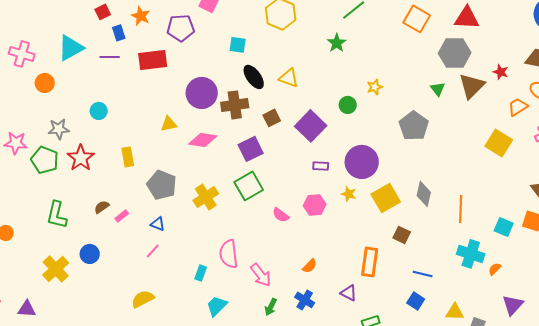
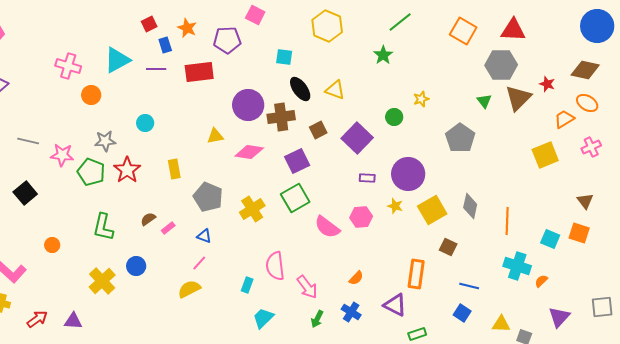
yellow square: (499, 143) -> (545, 155), turned 36
pink semicircle: (281, 215) -> (327, 227), size x1.5
purple triangle: (349, 293) -> (395, 305), size x1.4
yellow semicircle: (143, 299) -> (189, 289), moved

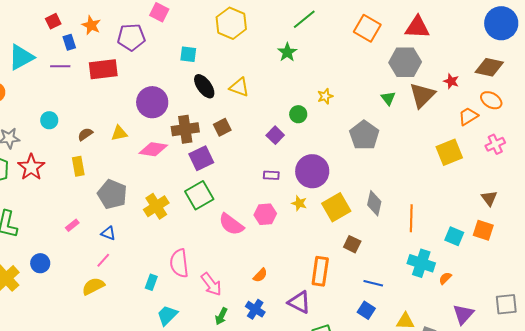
brown cross: (281, 117) -> (185, 129), moved
purple square: (357, 138) -> (275, 135), moved, size x0.6
brown semicircle: (148, 219) -> (85, 134), moved

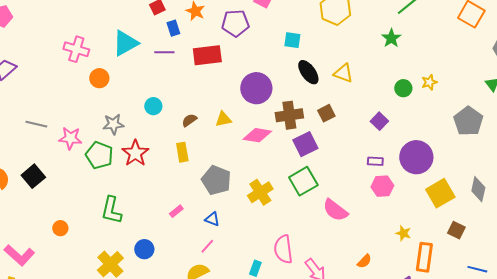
green circle: (298, 114) -> (403, 88), moved
yellow star: (299, 203) -> (403, 233), moved
pink hexagon: (265, 214) -> (382, 186), moved

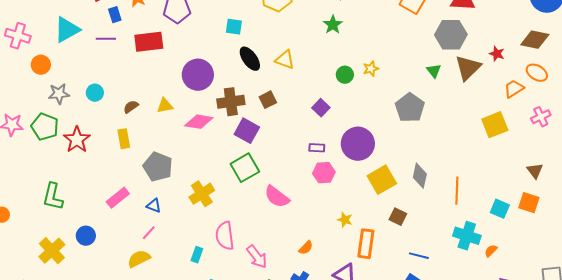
gray star: (113, 124) -> (59, 94), moved
purple square: (305, 144) -> (247, 131), turned -35
green pentagon: (99, 155) -> (45, 127), moved
yellow cross: (260, 192) -> (202, 194), moved
pink rectangle: (176, 211) -> (118, 198), size x1.6

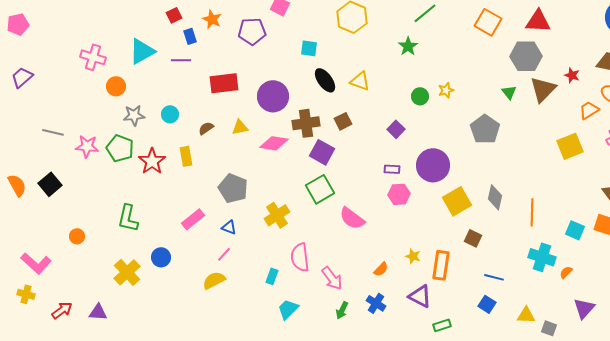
red rectangle: (149, 42) -> (224, 83), moved
yellow rectangle: (124, 139) -> (186, 156), moved
yellow star: (345, 220) -> (413, 256), moved

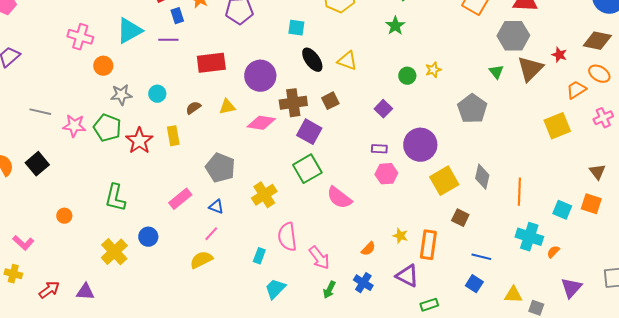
pink L-shape: (36, 263) -> (23, 243), size x0.7

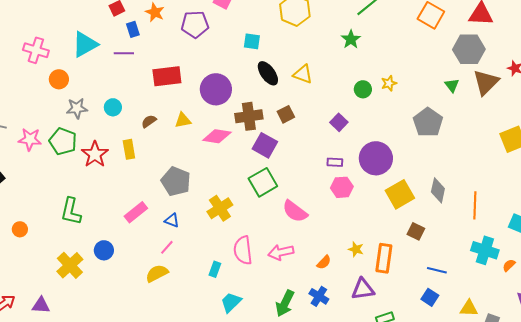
pink arrow: (319, 258) -> (281, 252), moved, turned 115
purple triangle: (407, 276) -> (363, 289), turned -35
green arrow: (329, 290) -> (285, 303), size x1.5

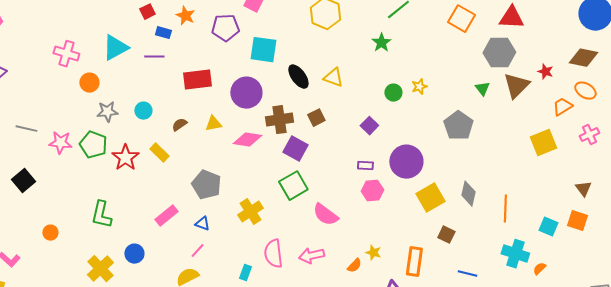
blue rectangle: (133, 29) -> (163, 33), turned -56
cyan square: (252, 41) -> (263, 50), moved, size x1.6
yellow rectangle: (129, 149) -> (159, 153), turned -36
yellow star: (356, 249) -> (373, 253), moved

